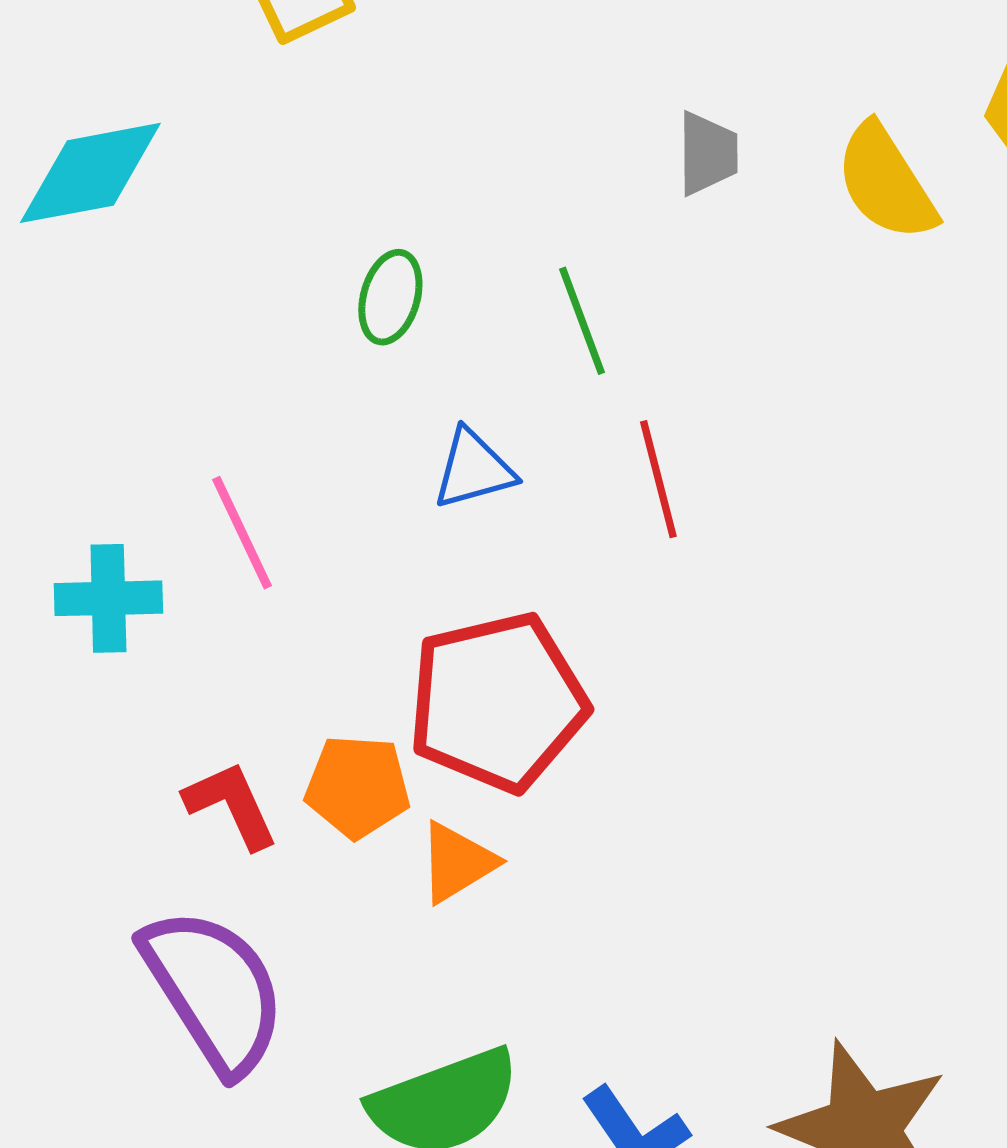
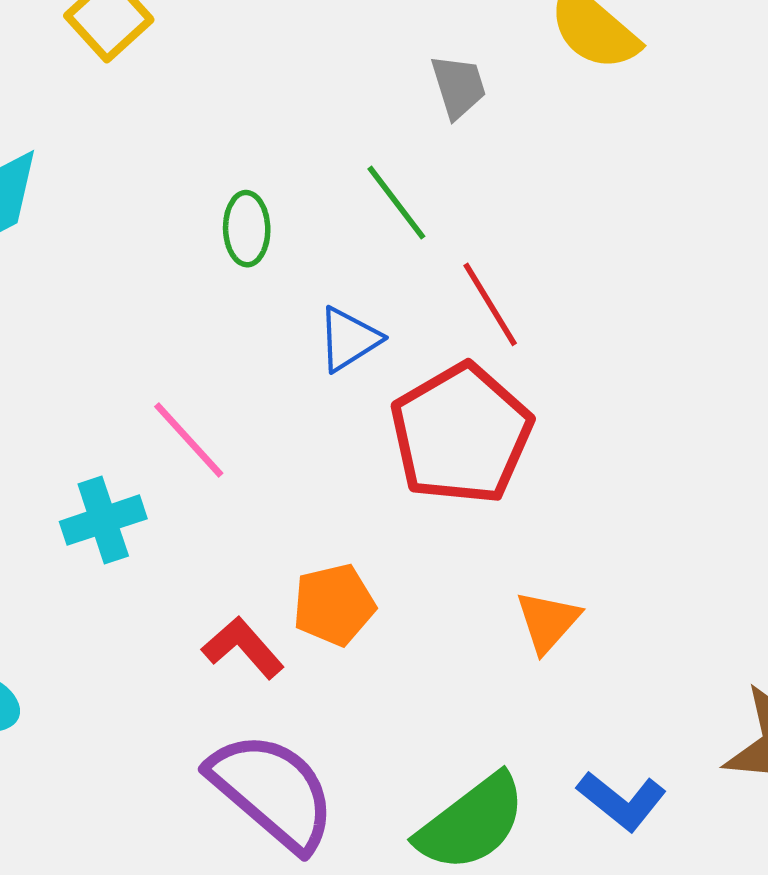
gray trapezoid: (708, 154) -> (458, 86), moved
red pentagon: (498, 702) -> (461, 434), moved
orange triangle: (457, 862) -> (548, 621), moved

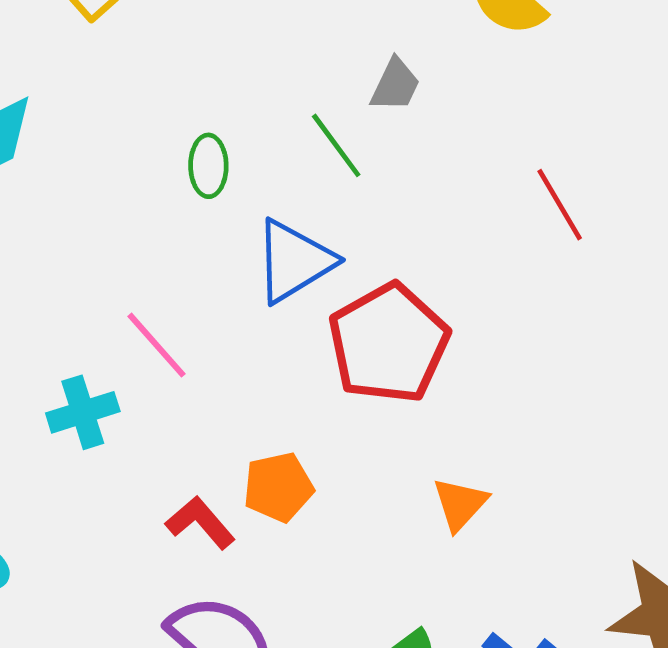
gray trapezoid: (458, 86) -> (395, 85), moved, turned 42
red line: (490, 304) -> (560, 205), moved
blue triangle: (349, 339) -> (294, 261), size x1.5

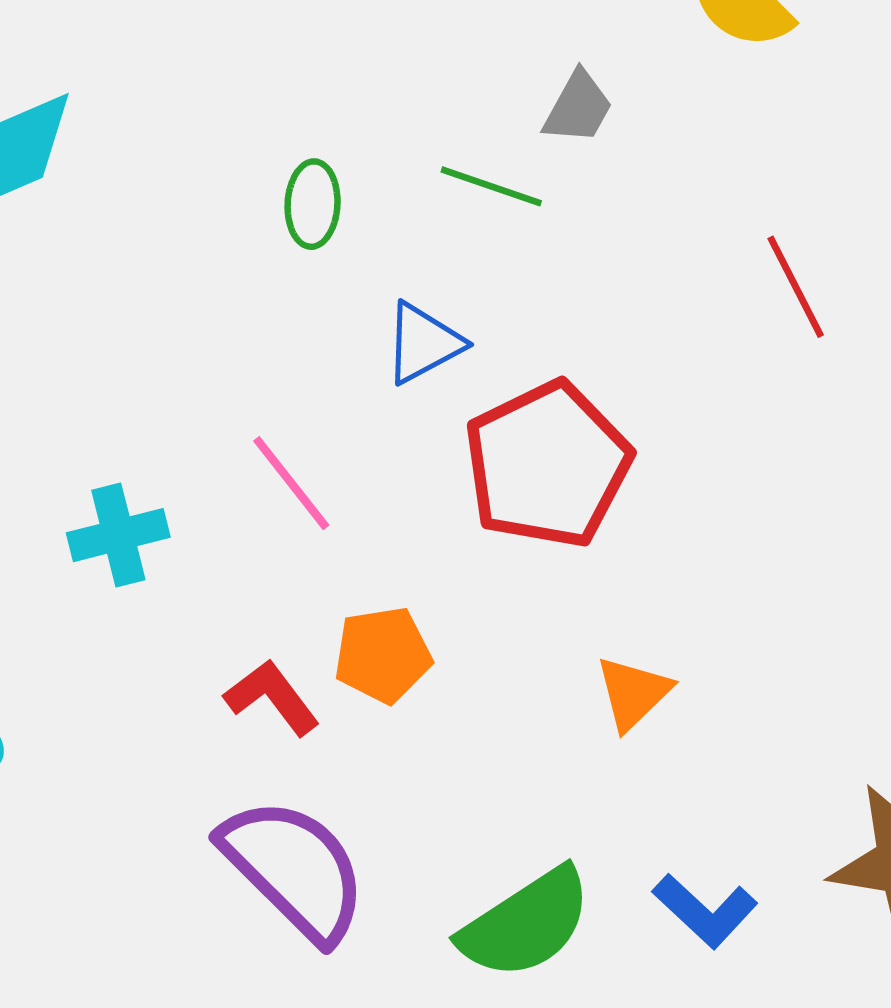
green line: (336, 145) -> (491, 186), turned -38
blue triangle: (294, 261) -> (423, 343), size x0.7
pink line: (157, 345) -> (291, 483), moved

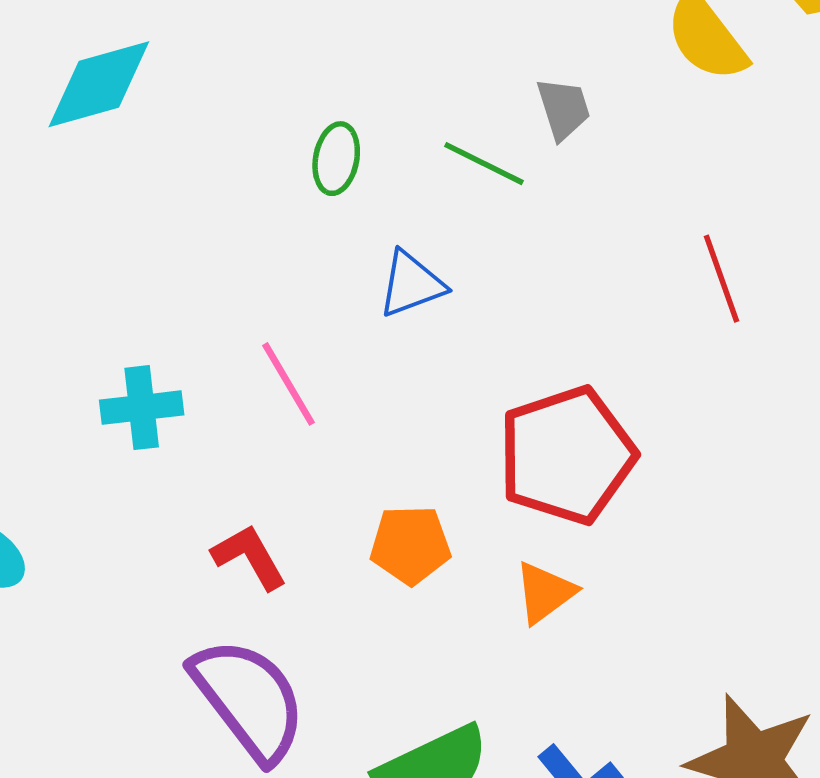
gray trapezoid: (578, 107) -> (563, 109), turned -54
red pentagon: (548, 465) -> (567, 455), moved
orange pentagon: (383, 655) -> (410, 545), moved

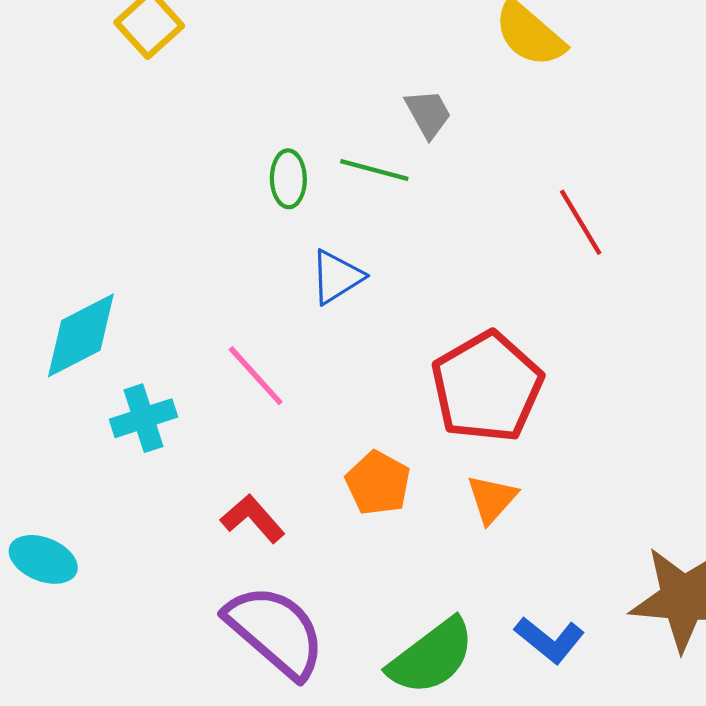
cyan diamond: (99, 84) -> (81, 335), moved
green ellipse: (336, 159) -> (288, 179), moved
orange pentagon: (410, 545) -> (378, 483), turned -30

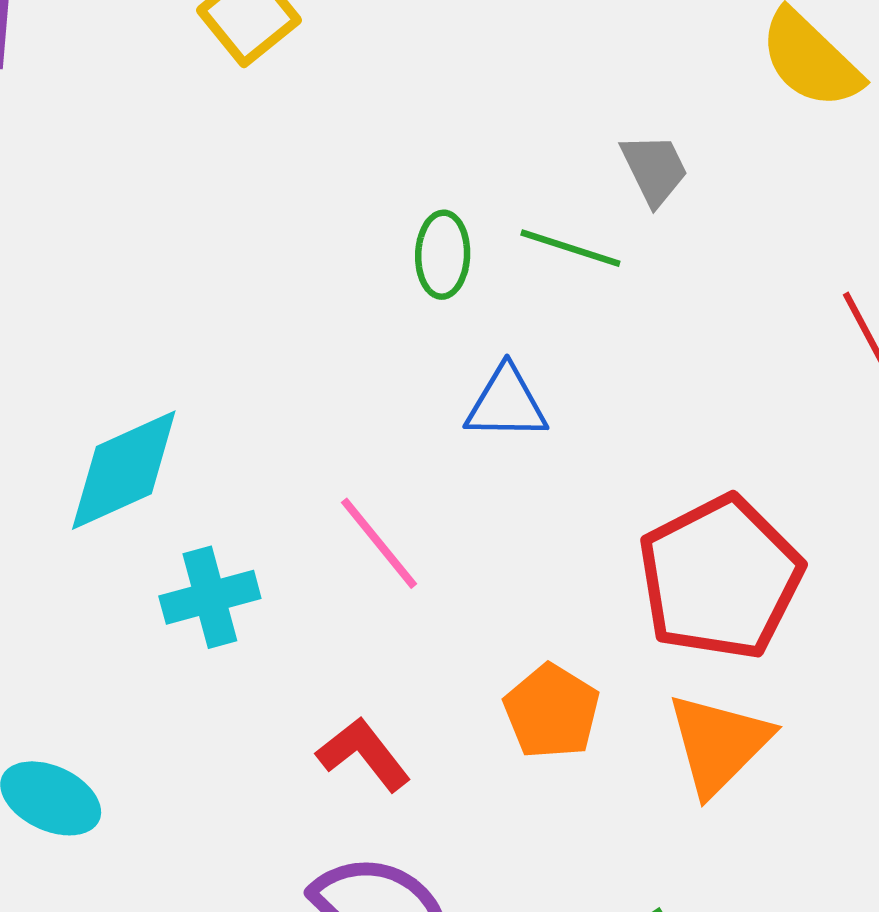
blue triangle: (337, 277) -> (506, 403), turned 30
orange triangle: (492, 499) -> (719, 744), size x1.4

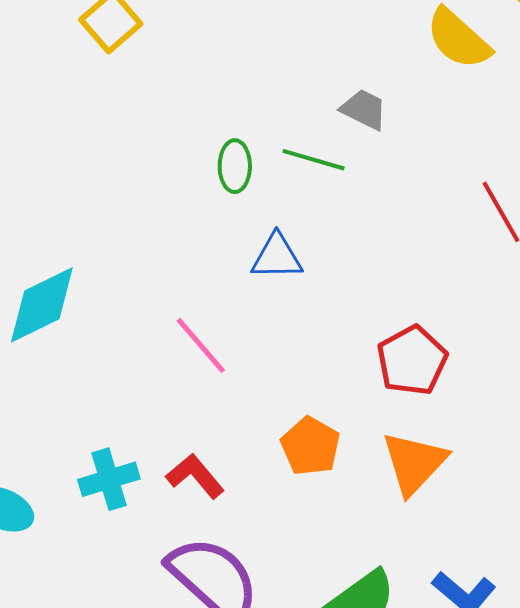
gray trapezoid: (654, 169) -> (364, 109), turned -36
red pentagon: (720, 578) -> (412, 360), size x0.7
cyan cross: (210, 597) -> (109, 479), moved

